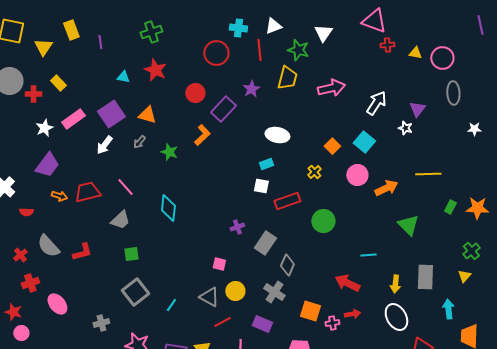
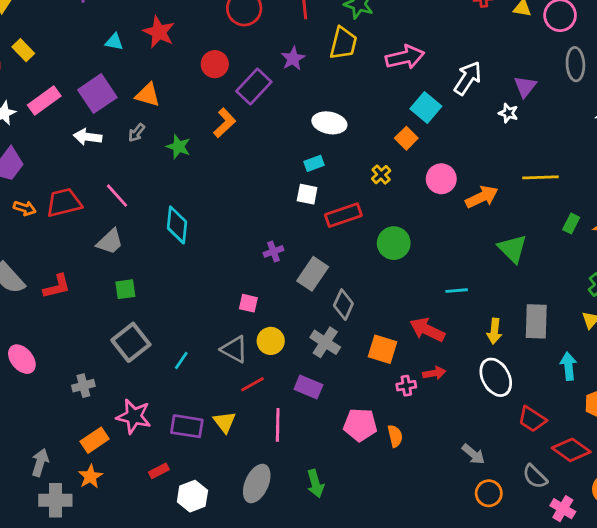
cyan square: (364, 142) -> (426, 107), moved
white arrow: (104, 145) -> (88, 137), turned 60
orange square: (310, 311) -> (383, 349), moved

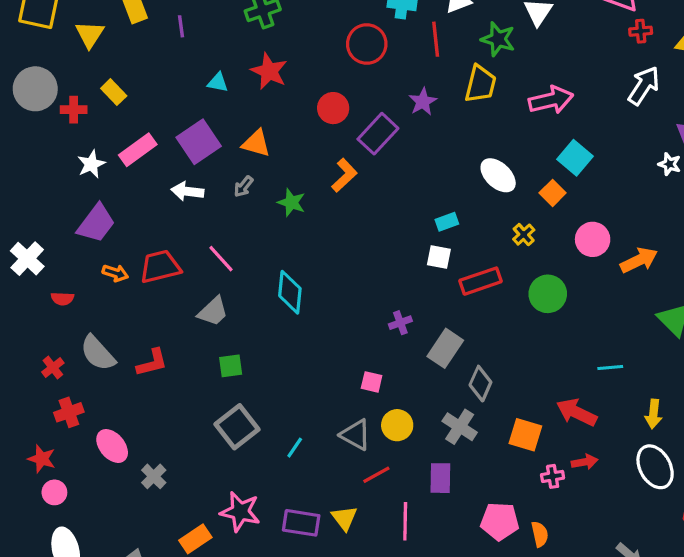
white arrow: (468, 78) -> (644, 86), moved
white ellipse: (329, 123) -> (498, 175), moved, turned 32
green circle: (394, 243) -> (548, 294), moved
gray cross: (83, 386) -> (154, 476), moved, turned -30
purple rectangle: (308, 387) -> (440, 478), turned 68

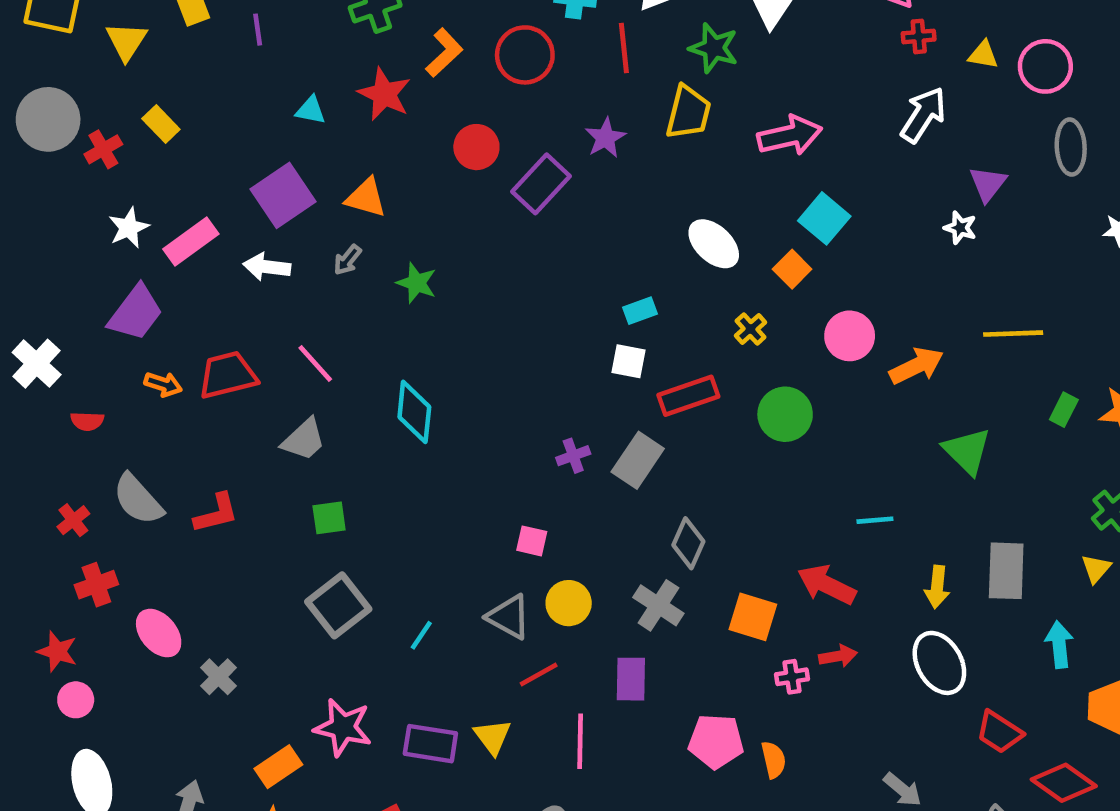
red cross: (74, 110) -> (103, 149), turned -30
pink rectangle: (138, 150) -> (191, 241), moved
orange L-shape: (344, 175) -> (444, 53), moved
gray rectangle: (445, 348) -> (638, 460), moved

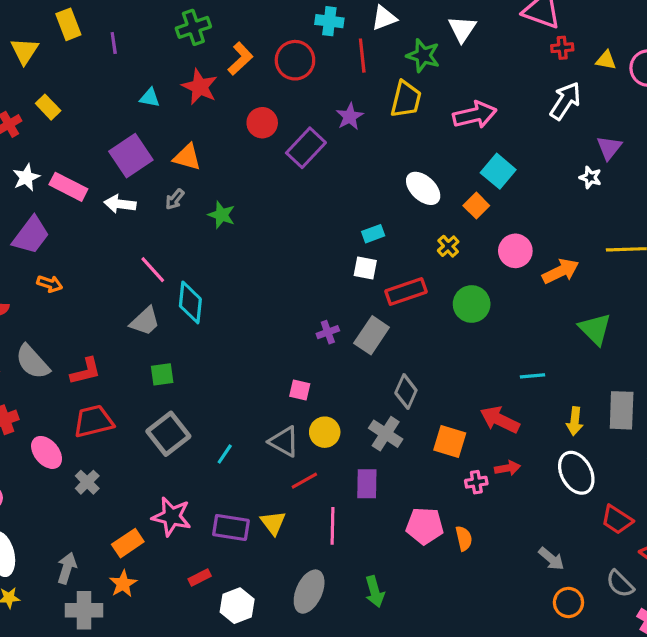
pink rectangle: (191, 241) -> (68, 187), turned 63
red trapezoid: (228, 375) -> (93, 421), moved
cyan diamond: (414, 412) -> (190, 302), moved

